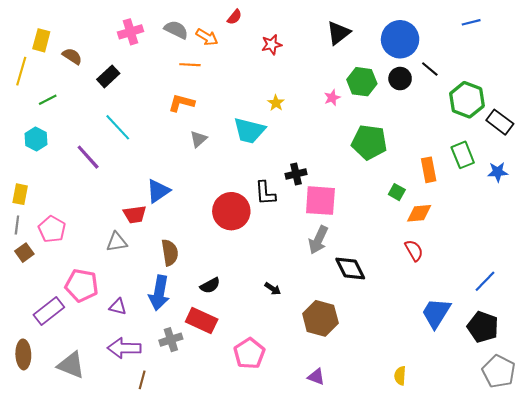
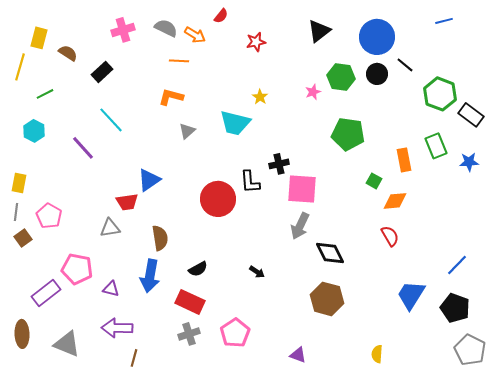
brown hexagon: (320, 318) -> (327, 299), moved
gray cross: (171, 340) -> (189, 334), moved

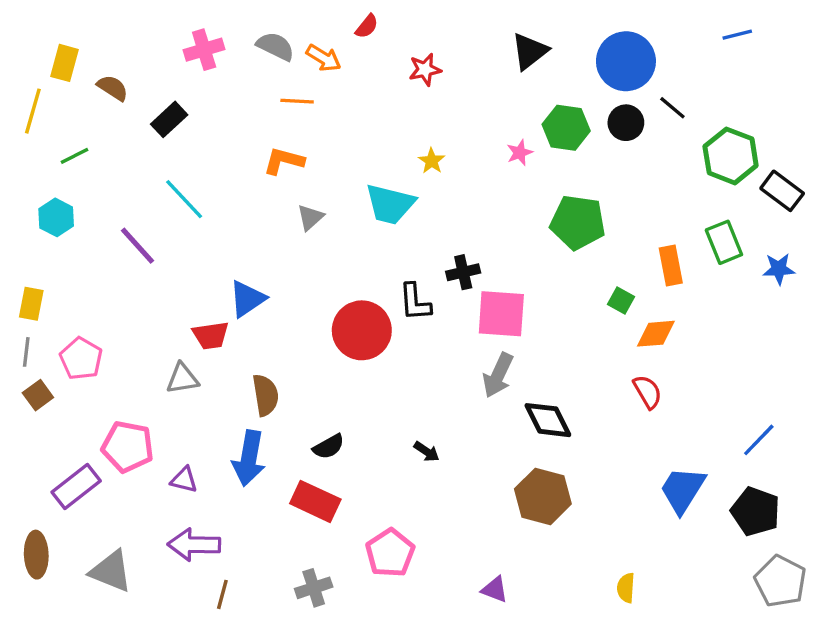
gray cross: (189, 334) -> (314, 588), moved

